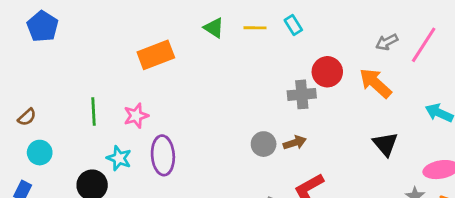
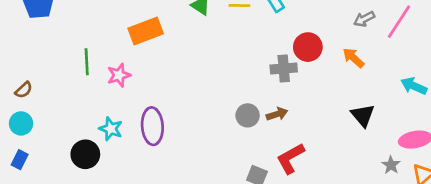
orange arrow: (375, 83) -> (353, 58), size x0.7
green line: (94, 111) -> (87, 62), moved
pink star: (136, 116) -> (119, 75), moved
cyan circle: (40, 153) -> (21, 123), moved

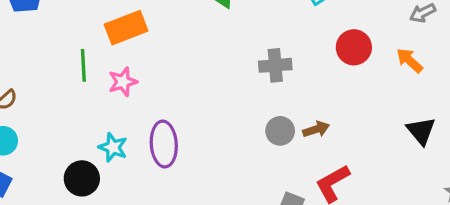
orange rectangle: (146, 31) -> (126, 28), moved
gray cross: (284, 69) -> (275, 65), moved

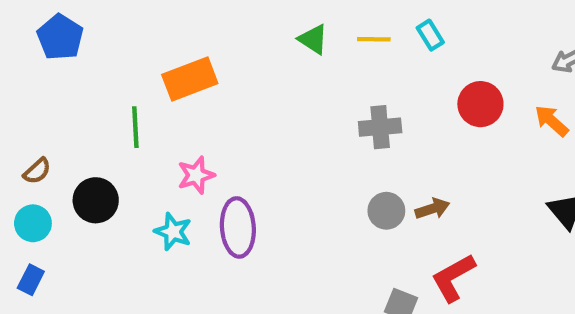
pink star: (123, 82) -> (196, 175), moved
black circle: (82, 178) -> (96, 200), moved

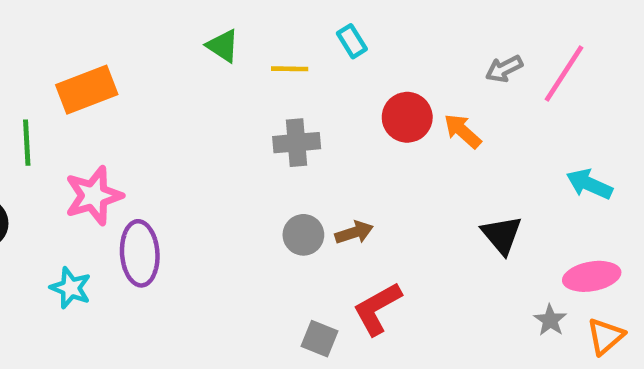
yellow line: (374, 39) -> (290, 69), moved
orange arrow: (552, 121) -> (463, 131), moved
pink star: (196, 175) -> (94, 196), size x1.4
cyan star: (173, 232) -> (71, 288), moved

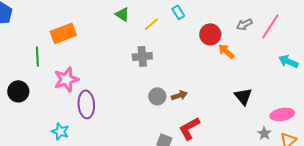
yellow line: (290, 69) -> (151, 24), turned -42
red circle: (407, 117) -> (210, 34), moved
gray cross: (297, 143) -> (142, 56), moved
cyan arrow: (589, 184) -> (288, 61), moved
cyan star: (71, 288) -> (60, 131), moved

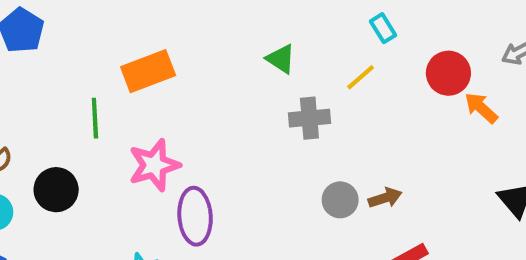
green triangle: (122, 14) -> (281, 59), moved
yellow line: (151, 24) -> (361, 77), moved

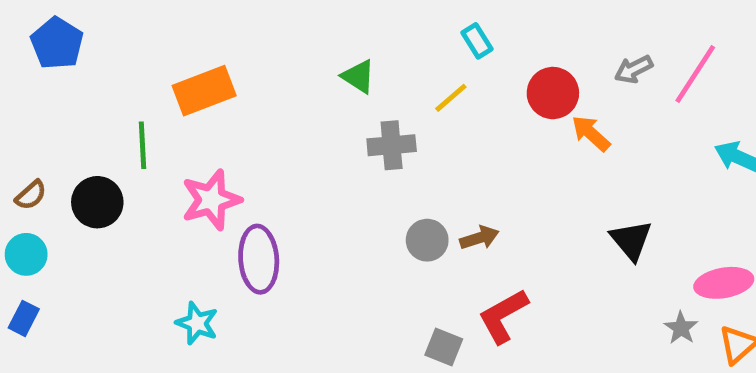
black circle: (56, 190) -> (97, 202), moved

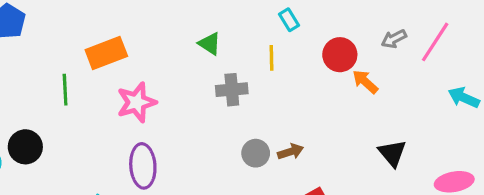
yellow line: (451, 98) -> (272, 58), turned -50
pink star: (211, 200) -> (137, 102), moved
black circle: (97, 202) -> (25, 147), moved

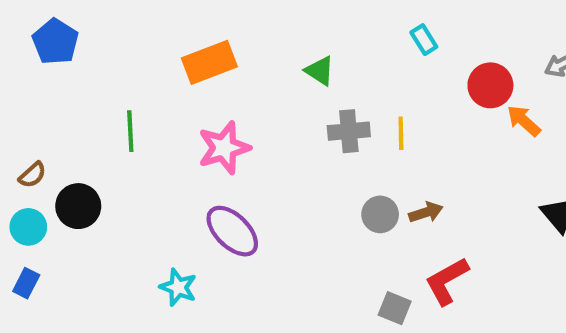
orange rectangle: (106, 53) -> (209, 62), moved
yellow line: (272, 58) -> (401, 133), moved
purple ellipse: (143, 166) -> (232, 231), turned -42

